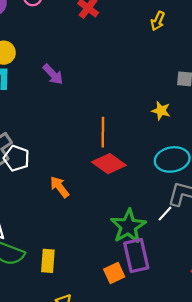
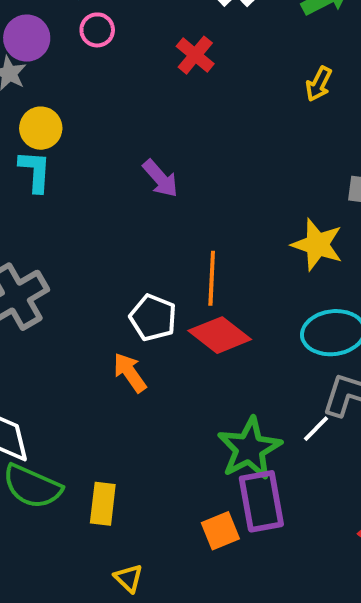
purple arrow: (53, 74) -> (160, 179), moved
yellow star: (161, 111) -> (317, 245), size x1.5
white pentagon: (16, 158) -> (153, 318), moved

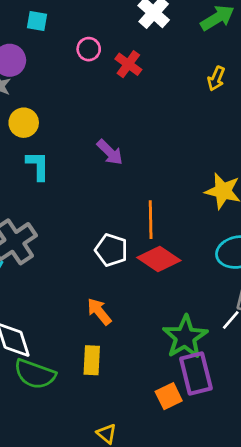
pink circle: (97, 30) -> (89, 49), moved
cyan L-shape: (35, 171) -> (38, 166), moved
orange arrow: (130, 373) -> (99, 312), moved
yellow rectangle: (103, 504) -> (92, 360), moved

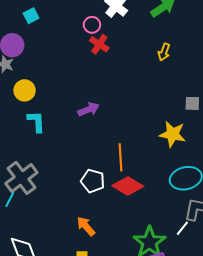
cyan square: (37, 21) -> (31, 16), turned -35
pink circle: (89, 49) -> (92, 25), moved
purple arrow: (110, 152) -> (89, 109), turned -65

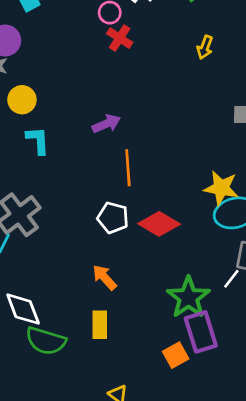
yellow star: (173, 134) -> (221, 188), moved
orange line: (120, 157) -> (128, 168), moved

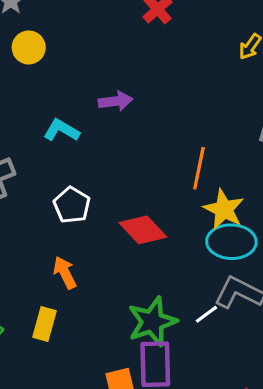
cyan L-shape: (38, 140) -> (61, 130), moved, turned -72
orange line: (128, 168) -> (199, 168), moved
white pentagon: (113, 218) -> (72, 205), moved

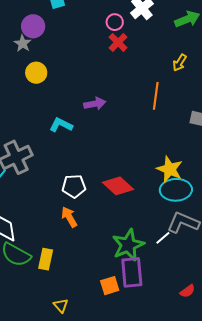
orange line: (199, 168) -> (156, 96), moved
white pentagon: (72, 205) -> (74, 186), moved, turned -30
yellow rectangle: (44, 324) -> (46, 259), moved

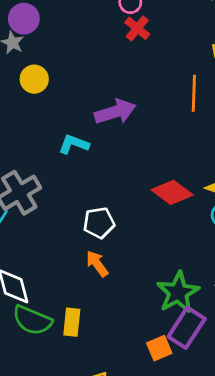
purple arrow: (95, 104) -> (115, 112), size x1.4
red diamond: (118, 186) -> (172, 192), moved
purple rectangle: (132, 272) -> (187, 328), turned 44

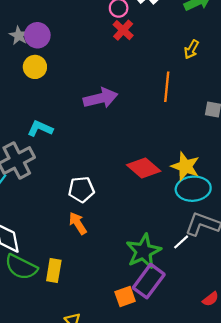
purple circle: (24, 19) -> (37, 35), moved
cyan L-shape: (74, 144) -> (40, 129), moved

